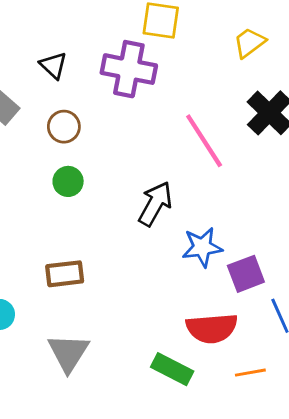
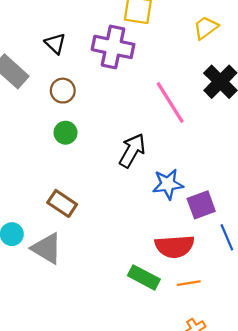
brown rectangle: (65, 274) -> (62, 203), turned 40
gray triangle: (68, 353) -> (47, 248), moved, turned -32
orange line: (250, 373) -> (189, 283), moved

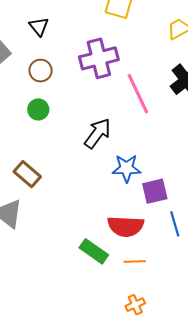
purple cross: (113, 47) -> (99, 58), moved, turned -33

